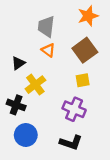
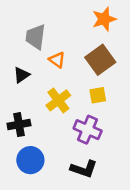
gray trapezoid: (46, 27) -> (35, 37), moved
yellow cross: (35, 85) -> (58, 100), moved
black cross: (16, 105) -> (19, 125), turned -30

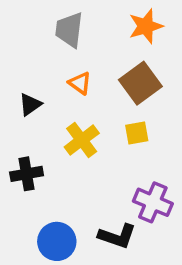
gray trapezoid: (35, 37) -> (69, 30), moved
purple cross: (88, 130) -> (153, 202), moved
blue circle: (30, 160) -> (57, 241), moved

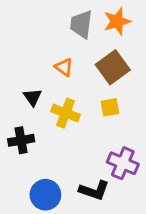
gray trapezoid: (69, 30) -> (81, 24), moved
black triangle: (30, 104) -> (33, 97), moved, turned -30
yellow cross: (82, 140) -> (65, 113), turned -32

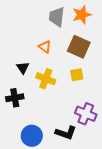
brown square: (113, 67) -> (79, 47), turned -30

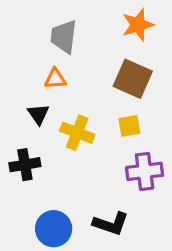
gray trapezoid: (57, 17) -> (64, 37), moved
orange triangle: (45, 47) -> (55, 79), moved, turned -40
purple cross: (86, 114) -> (145, 171), moved, turned -30

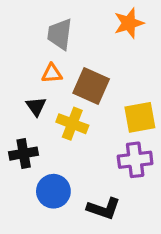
brown square: (133, 79) -> (91, 86), moved
yellow square: (129, 126) -> (140, 117), moved, size x1.5
blue circle: (54, 229) -> (53, 191), moved

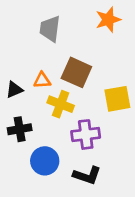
orange triangle: (52, 73) -> (42, 80), moved
black triangle: (36, 106) -> (14, 90), moved, turned 42
purple cross: (135, 160) -> (86, 134), moved

